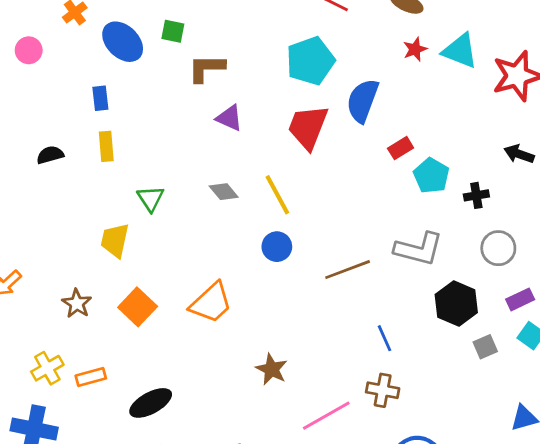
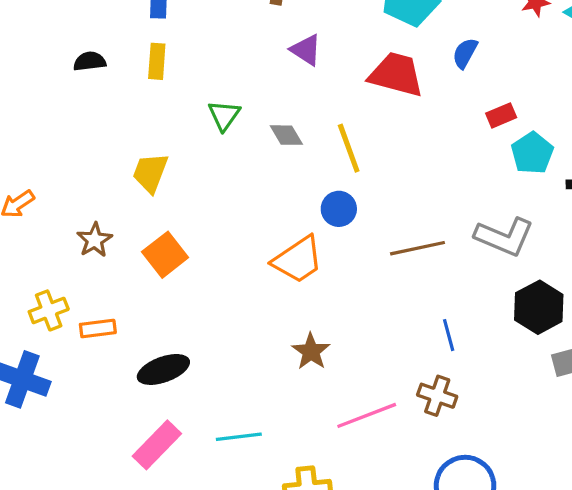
blue semicircle: (363, 101) -> (465, 53), size x0.6
red trapezoid: (308, 127) -> (396, 74), turned 75
green triangle: (151, 199) -> (224, 115), moved
orange trapezoid: (211, 303) -> (298, 260), moved

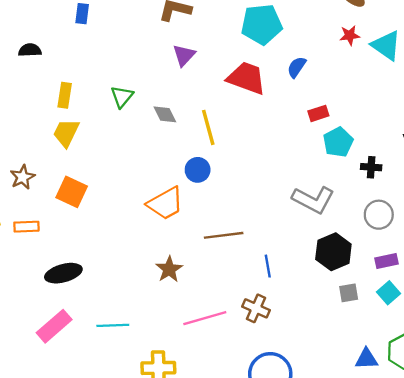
purple triangle: (306, 50) -> (184, 55), turned 35
yellow rectangle: (157, 61) -> (65, 95), moved
brown line: (417, 248) -> (224, 235), moved
orange square: (165, 255) -> (72, 192), turned -32
orange rectangle: (98, 329) -> (26, 227), moved

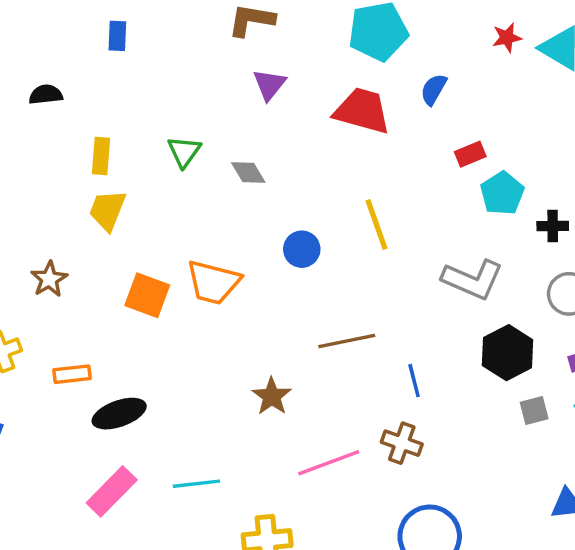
yellow line: (208, 127) -> (377, 224), moved
orange square: (72, 192) -> (147, 295), moved
orange trapezoid: (165, 203) -> (213, 282), moved, turned 48
orange rectangle: (26, 227) -> (72, 374), moved

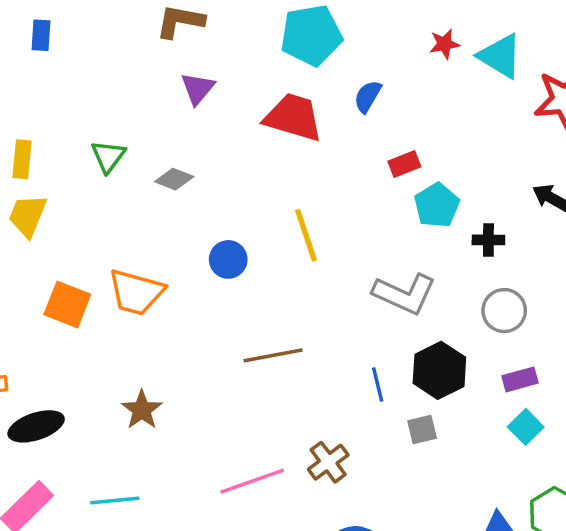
gray diamond: (248, 172) -> (174, 179), turned -39
blue line: (414, 381) -> (378, 384), moved
brown star: (272, 396) -> (142, 410), moved
gray square: (534, 410) -> (422, 430), moved
brown cross: (402, 443) -> (328, 462), turned 33

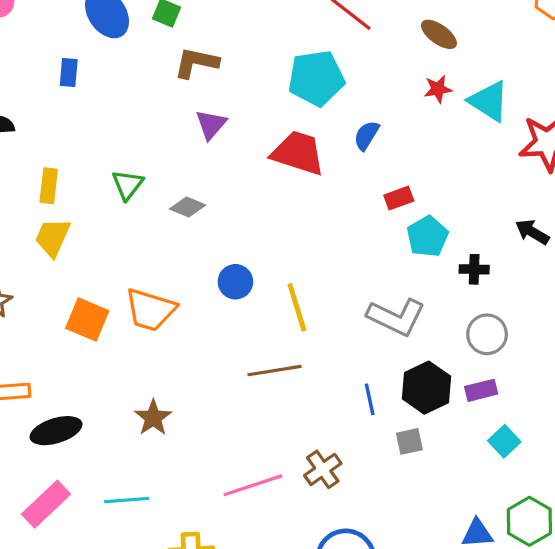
yellow line: (306, 235) -> (297, 307), moved
purple rectangle: (520, 379) -> (481, 390), moved

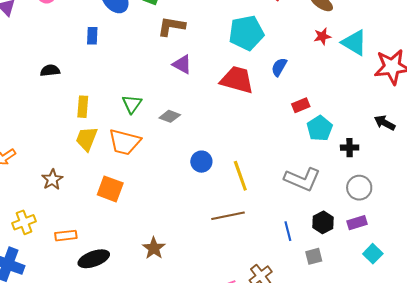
purple triangle: (211, 125) -> (182, 64), turned -40
orange trapezoid: (150, 310) -> (125, 142), moved
black hexagon: (427, 388) -> (323, 222), size x0.7

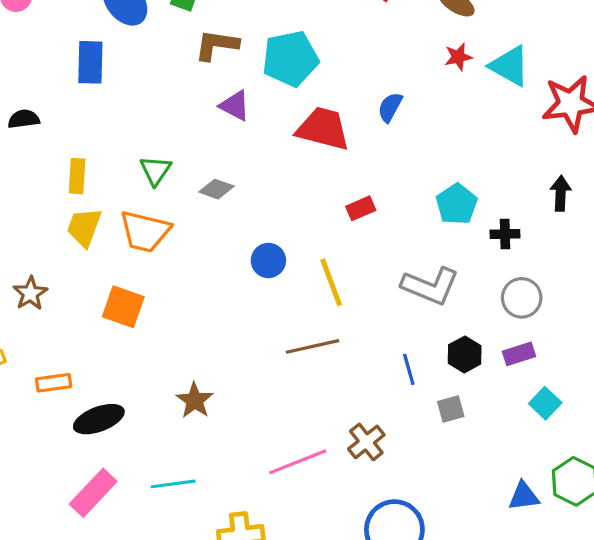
cyan pentagon: (246, 33) -> (290, 59), moved
blue rectangle: (92, 36) -> (90, 62), size x1.5
red rectangle: (301, 105) -> (361, 208), moved
black arrow: (385, 123) -> (561, 193), turned 65

